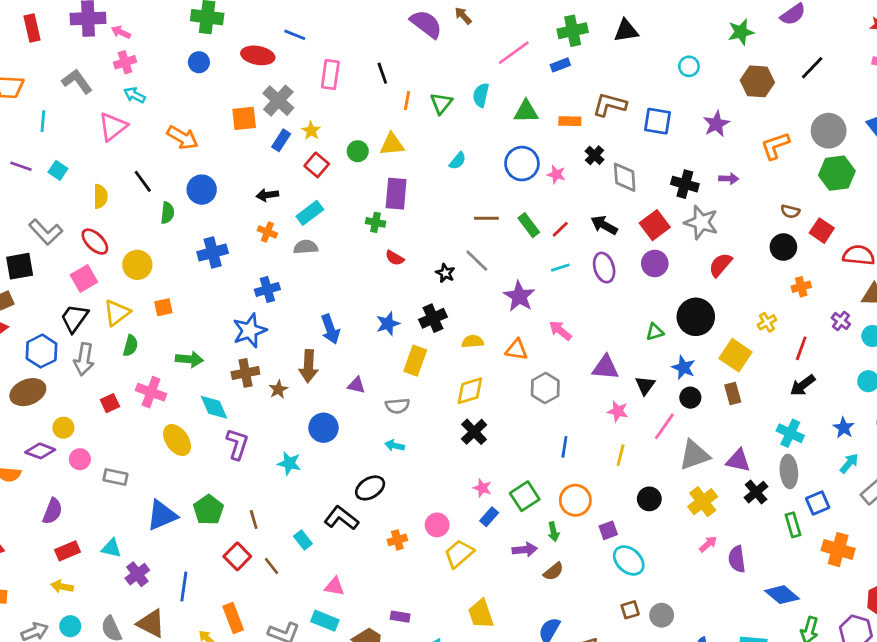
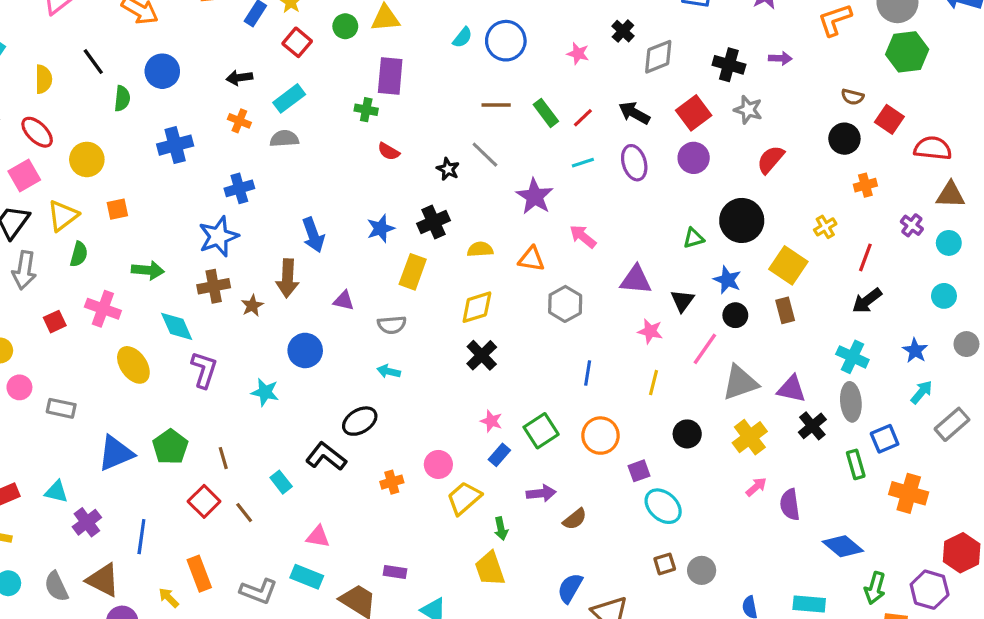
blue circle: (522, 164) -> (506, 41), moved
gray diamond: (625, 177) -> (658, 57), turned 72
gray star: (701, 222) -> (748, 110), size x0.7
green arrow: (553, 532) -> (501, 529), moved

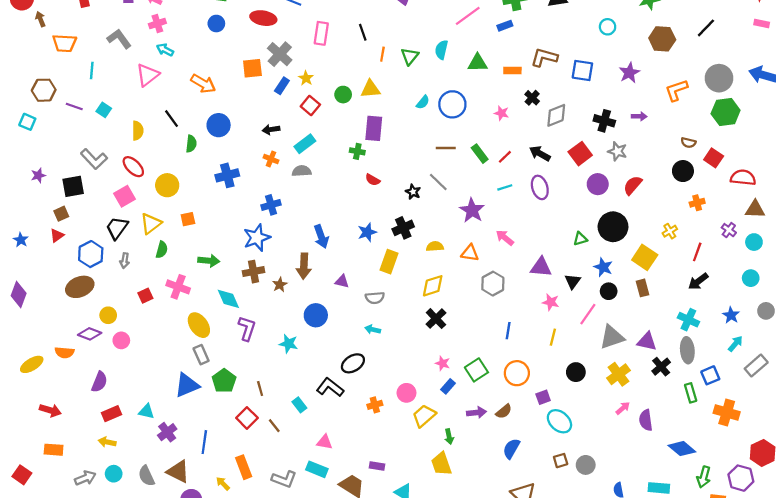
purple circle: (694, 158) -> (598, 184), moved
gray arrow: (24, 270) -> (125, 261), size x0.6
gray rectangle: (61, 408) -> (201, 355), moved, turned 54
brown semicircle: (575, 519) -> (504, 411), moved
blue semicircle: (570, 588) -> (511, 449), moved

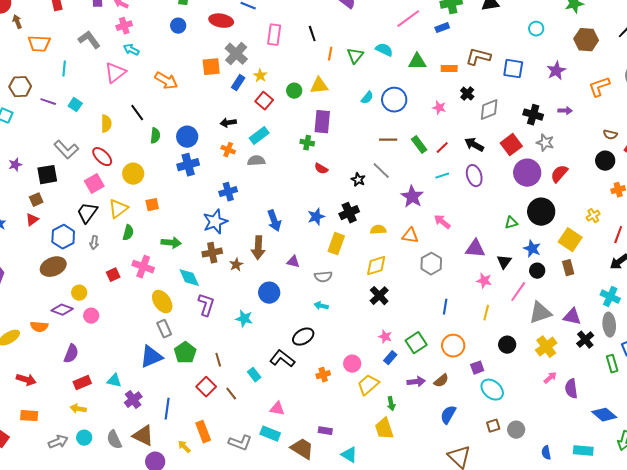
cyan semicircle: (441, 50) -> (384, 50), turned 102
blue circle: (219, 125) -> (187, 137), moved
purple circle: (598, 184) -> (527, 173), size x1.4

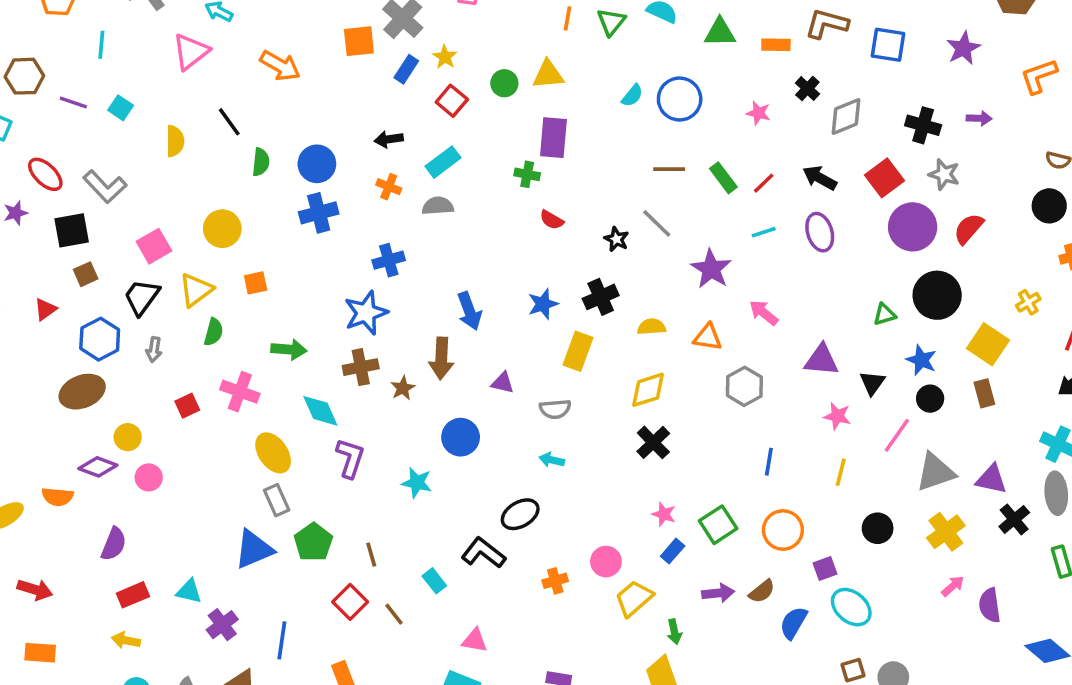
red ellipse: (102, 157) -> (45, 174), moved
brown square: (36, 200) -> (86, 274), moved
blue semicircle: (448, 415) -> (793, 623), moved

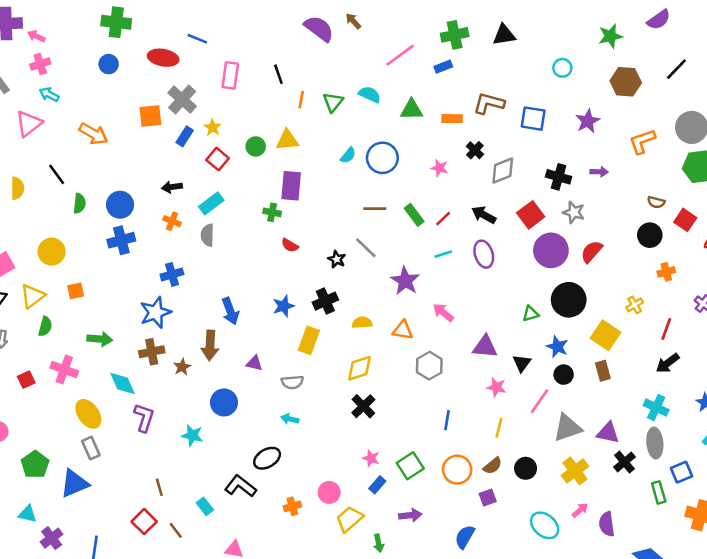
gray semicircle: (438, 206) -> (207, 235), turned -85
green pentagon: (313, 542) -> (35, 465), moved
brown semicircle: (762, 591) -> (493, 466), moved
cyan ellipse: (851, 607) -> (545, 525), moved

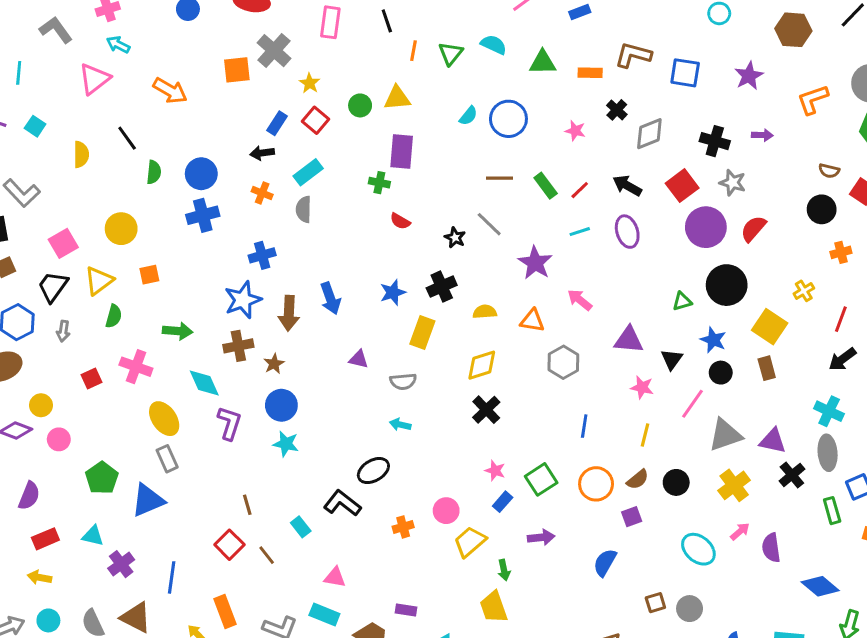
blue rectangle: (185, 136) -> (277, 123), moved
brown arrow: (210, 345) -> (289, 313), moved
blue circle: (224, 402) -> (281, 405), moved

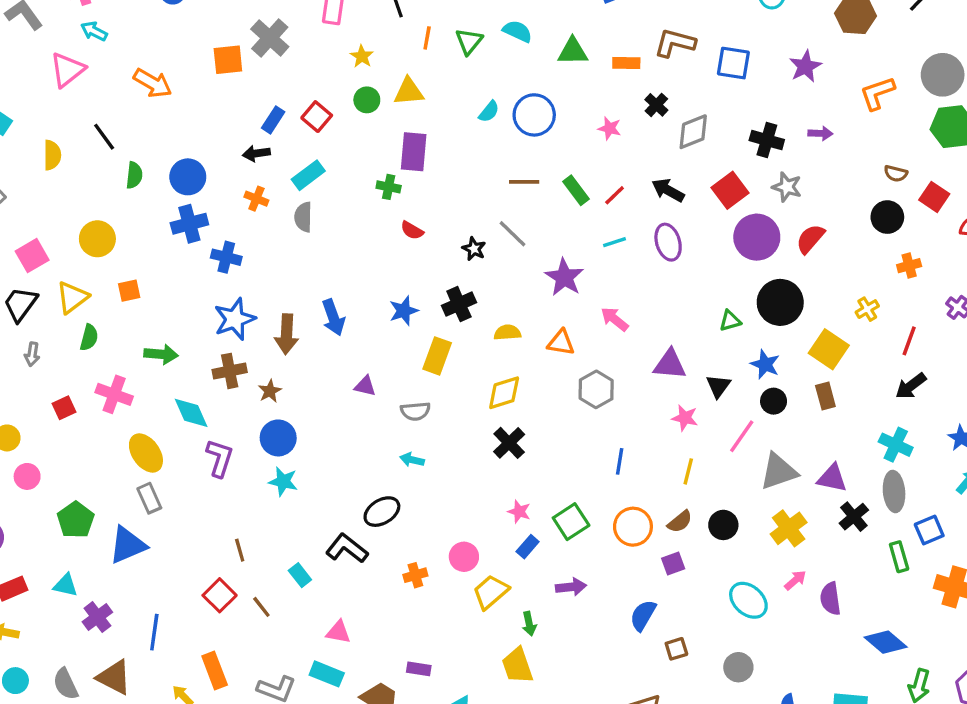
yellow star: (310, 83) -> (362, 56), moved
blue cross: (262, 255) -> (226, 257), moved, turned 30
brown square: (655, 603) -> (676, 649), moved

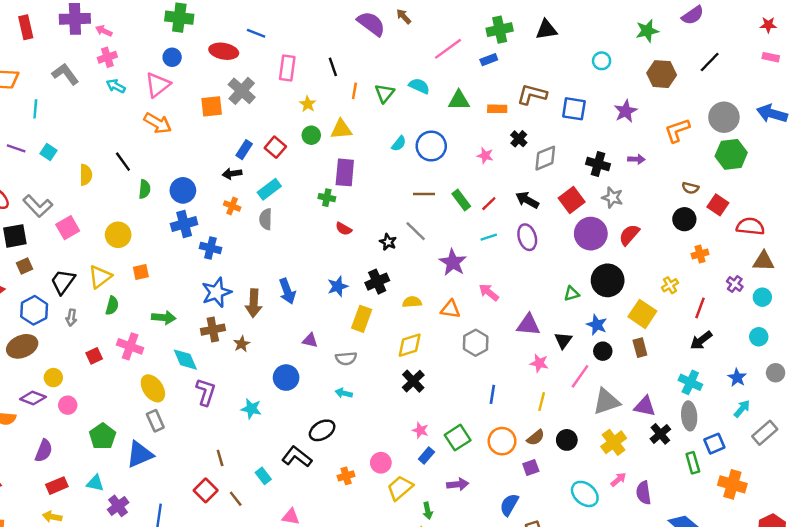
pink triangle: (67, 70) -> (158, 85), moved
pink square: (32, 256) -> (68, 228), moved
blue circle: (278, 438) -> (286, 378), moved

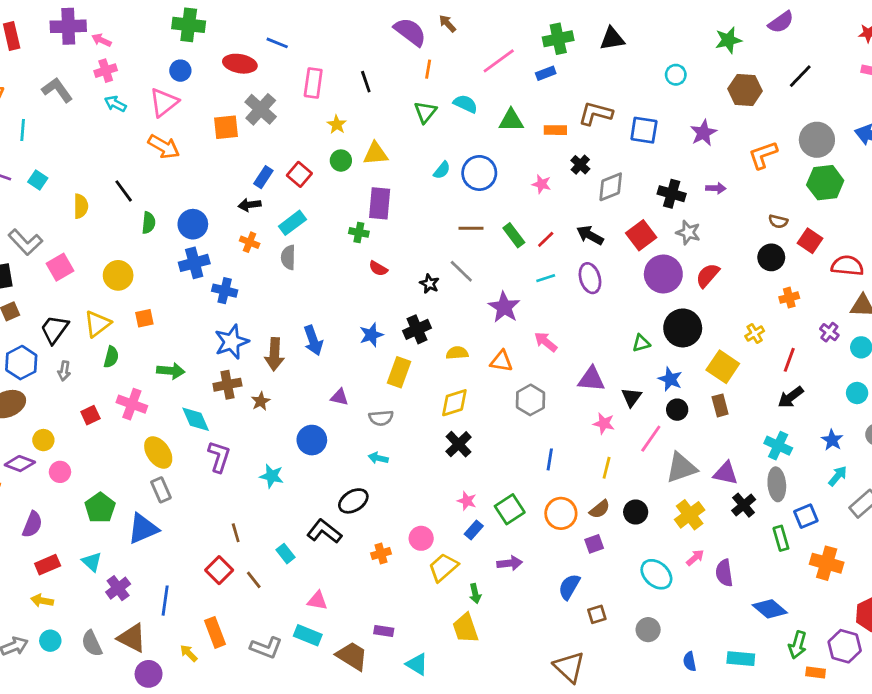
orange line: (354, 91) -> (428, 69), moved
cyan triangle: (95, 483) -> (92, 562), turned 30

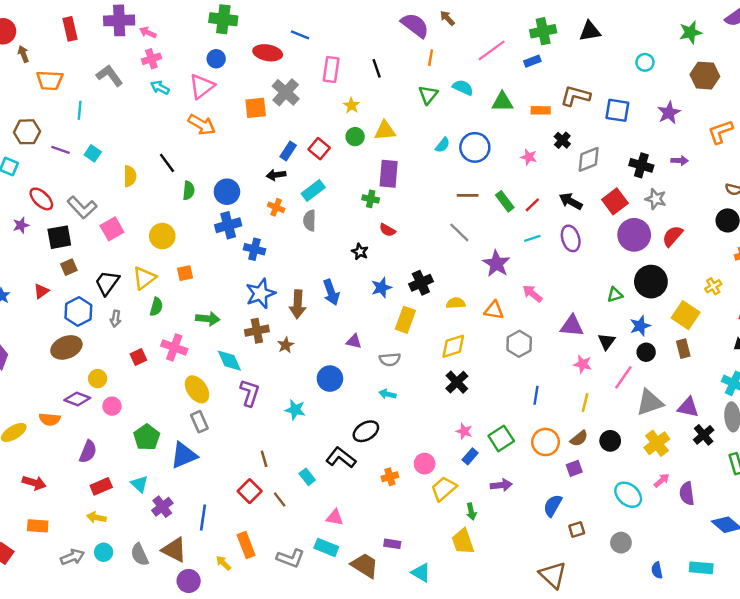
black star: (429, 284) -> (360, 252), moved
blue star: (670, 379) -> (640, 326), turned 30

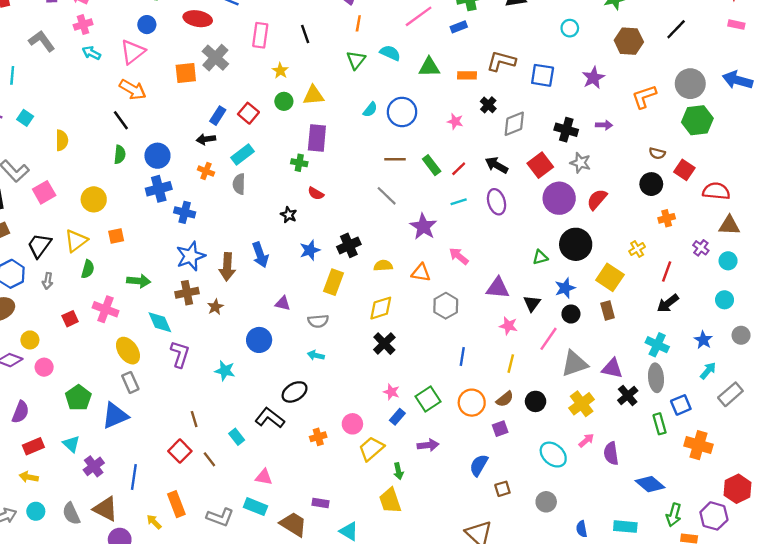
black line: (167, 163) -> (121, 120), moved

